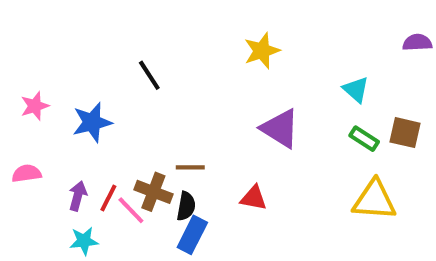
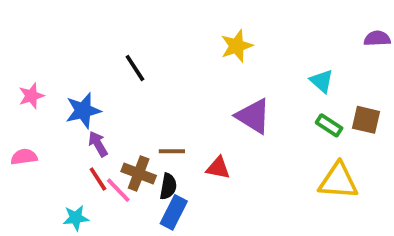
purple arrow: (78, 196) -> (98, 144), moved, turned -45
red line: (108, 198) -> (98, 179), turned -60
red triangle: (254, 198) -> (218, 168), moved

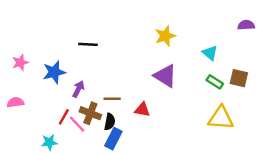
yellow star: (237, 46) -> (165, 36), moved
black line: (135, 68) -> (88, 44), turned -54
purple arrow: (98, 144) -> (78, 89), moved, turned 56
red line: (98, 179) -> (64, 117), turned 63

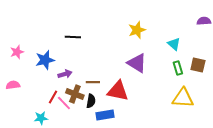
green rectangle: (215, 82) -> (178, 68), turned 40
purple arrow: (78, 89) -> (65, 74), turned 48
red triangle: (142, 110) -> (118, 91), size x1.6
blue rectangle: (113, 139) -> (105, 115), moved, turned 54

